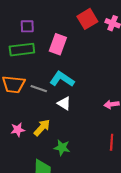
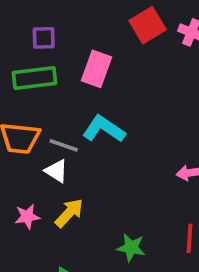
white triangle: (64, 103) -> (56, 171), moved
green star: (62, 148) -> (131, 248), moved

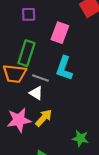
green rectangle: (35, 78) -> (26, 53), moved, turned -65
cyan L-shape: (104, 129) -> (64, 68), turned -105
pink star: (27, 217) -> (19, 120), size x1.6

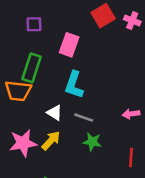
gray line: (40, 78) -> (84, 118), moved
white triangle: (36, 93) -> (55, 113), moved
green star: (80, 138) -> (92, 142), moved

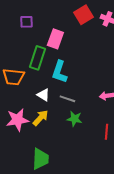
green rectangle: (32, 68) -> (37, 58), moved

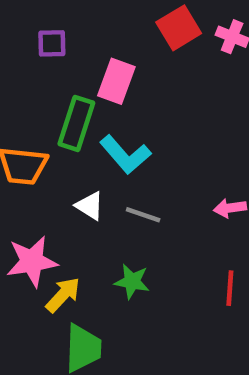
cyan L-shape: (59, 72) -> (125, 155), turned -60
yellow arrow: (40, 118) -> (63, 295), moved
green star: (74, 119) -> (132, 281), moved

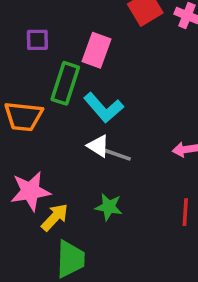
purple square: (52, 43) -> (37, 40), moved
white triangle: (90, 206) -> (98, 146), moved

